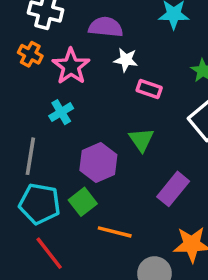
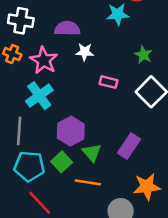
pink rectangle: (149, 89) -> (108, 82), moved
cyan cross: (61, 112) -> (39, 96), size x1.5
green triangle: (141, 140) -> (92, 153), moved

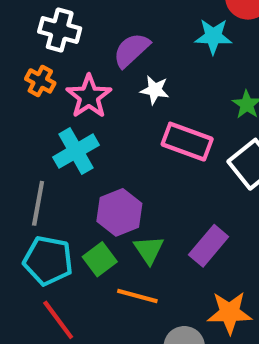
purple semicircle: (67, 28) -> (131, 50), turned -50
pink rectangle: (108, 82) -> (187, 142), size x1.6

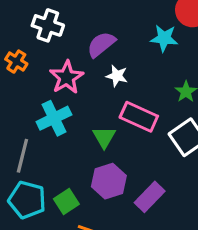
orange cross: (40, 81) -> (16, 62), moved
purple hexagon: (119, 212) -> (109, 181), moved
green triangle: (149, 250) -> (104, 137), moved

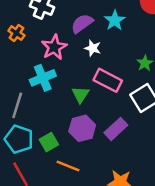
cyan star: (164, 38) -> (115, 20), moved, turned 30
purple rectangle: (150, 197) -> (116, 129), moved

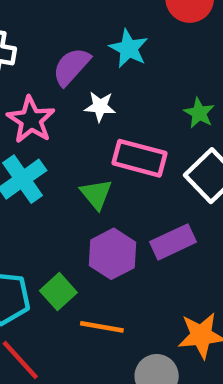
purple rectangle: (116, 129) -> (173, 242), turned 30

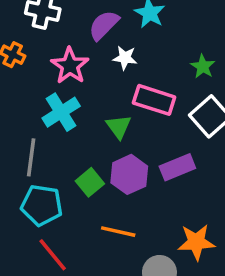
green square: (58, 292) -> (90, 182), moved

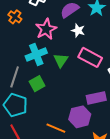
green triangle: (119, 127) -> (61, 60), moved
purple hexagon: (129, 174) -> (80, 117), moved
green square: (90, 182) -> (37, 84), moved

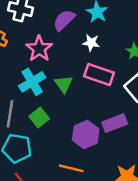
white star: (78, 30) -> (91, 43), moved
purple hexagon: (80, 117) -> (86, 134), moved

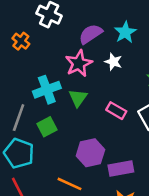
pink star: (39, 49) -> (79, 63), moved
pink rectangle: (99, 74) -> (116, 111), moved, size x0.7
purple rectangle: (115, 123) -> (121, 168), moved

